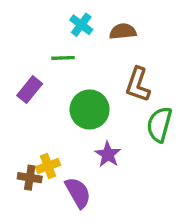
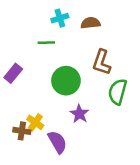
cyan cross: (81, 25) -> (60, 18), turned 35
purple rectangle: (30, 90) -> (13, 73), moved
yellow cross: (48, 166) -> (35, 122), turned -35

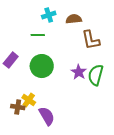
brown L-shape: (102, 62) -> (91, 40), moved, turned -30
green circle: (66, 81) -> (42, 66), moved
purple star: (79, 114) -> (79, 72), moved

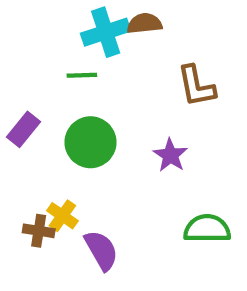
cyan cross: (49, 15) -> (106, 32), size x1.5
brown semicircle: (74, 19) -> (144, 23), moved
green semicircle: (96, 75) -> (207, 229), moved, turned 75

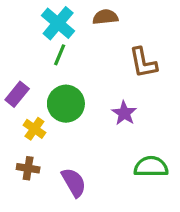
cyan cross: (106, 32) -> (58, 23), moved, turned -32
green line: (82, 75) -> (60, 55), turned -65
yellow cross: (62, 216) -> (34, 129), moved

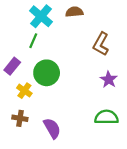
green line: (60, 55) -> (33, 41), moved
brown L-shape: (143, 63) -> (101, 44), turned 40
purple star: (124, 113) -> (109, 79), moved

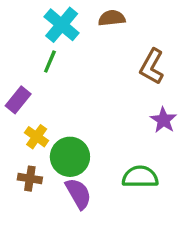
green circle: (47, 73) -> (70, 157), moved
green semicircle: (106, 117) -> (140, 177), moved

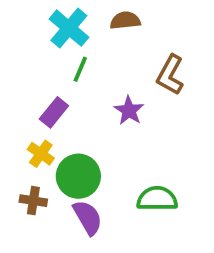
green line: (50, 62) -> (80, 69), moved
purple rectangle: (18, 100) -> (54, 112), moved
purple star: (164, 120) -> (129, 111), moved

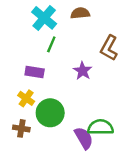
purple rectangle: (54, 112) -> (35, 72), turned 60
purple semicircle: (88, 217) -> (84, 138), moved

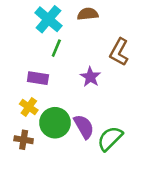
green semicircle: (101, 127) -> (110, 138), turned -45
purple semicircle: (84, 138) -> (84, 127), moved

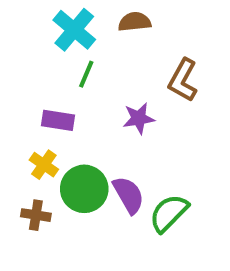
purple star: (90, 77) -> (139, 118), turned 30

